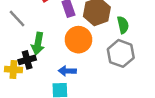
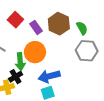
orange circle: (78, 40) -> (35, 52), moved
blue arrow: (67, 71) -> (49, 76), size x1.5

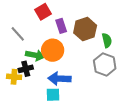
green arrow: (20, 62) -> (35, 55), turned -90

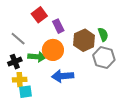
brown hexagon: (85, 29) -> (84, 40), moved
black cross: (26, 69) -> (15, 62), moved
cyan square: (53, 95) -> (26, 92), moved

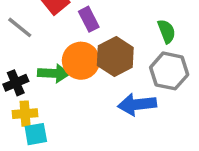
gray line: (18, 39) -> (20, 27), moved
brown hexagon: (84, 40) -> (115, 57), moved
blue arrow: (63, 76) -> (137, 104), moved

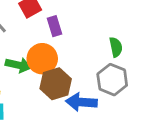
brown hexagon: (115, 57) -> (56, 84), moved

